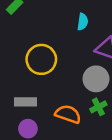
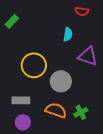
gray circle: (96, 79) -> (61, 81), moved
green cross: (98, 107) -> (81, 112), moved

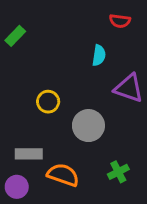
yellow circle: (34, 65) -> (48, 102), size x0.6
orange semicircle: (56, 110) -> (63, 175), moved
purple circle: (23, 122) -> (17, 187), moved

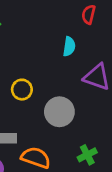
red semicircle: (120, 21) -> (89, 14), turned 96

